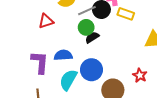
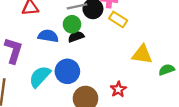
blue semicircle: (63, 55) -> (48, 36), moved

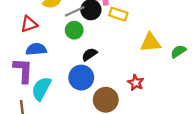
blue semicircle: (48, 36) -> (36, 49), moved
black semicircle: (76, 37) -> (89, 54), moved
cyan semicircle: (40, 77) -> (41, 89), moved

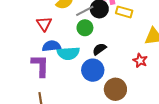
red triangle: (29, 24) -> (44, 24), turned -42
red star: (136, 83) -> (140, 61), moved
cyan semicircle: (41, 89) -> (68, 53), moved, turned -120

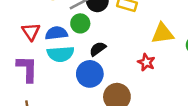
red triangle: (44, 24) -> (31, 32), moved
blue semicircle: (51, 46) -> (56, 33), moved

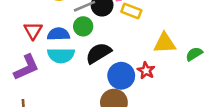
black semicircle: (98, 49) -> (99, 53), size x1.5
purple L-shape: (27, 69) -> (26, 67), turned 60
blue circle: (90, 74) -> (121, 76), moved

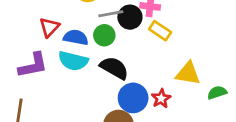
black semicircle: (99, 53) -> (114, 68), turned 48

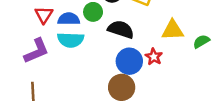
black semicircle: (114, 68) -> (121, 29), moved

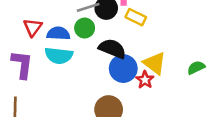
yellow triangle: (173, 30) -> (155, 63), moved, turned 35
purple L-shape: (36, 51) -> (22, 64), turned -64
blue circle: (129, 61) -> (123, 69), moved

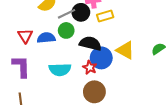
yellow rectangle: (136, 17) -> (105, 16), turned -35
cyan semicircle: (59, 56) -> (60, 70), moved
red star: (145, 80) -> (90, 67), moved

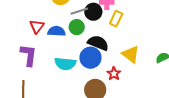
yellow rectangle: (105, 16) -> (116, 19), turned -56
blue circle: (101, 58) -> (90, 58), moved
red star: (90, 67) -> (114, 74), moved

